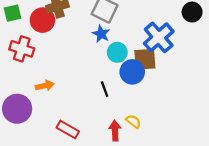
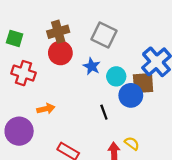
green square: (13, 13) -> (15, 38), turned 30
red circle: (42, 20) -> (60, 53), moved
blue star: (101, 34) -> (92, 66), moved

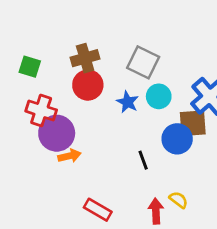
cyan circle: (116, 76) -> (159, 96), moved
purple circle: (19, 131) -> (57, 133), moved

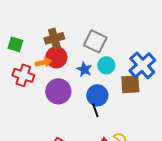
purple circle: (57, 133) -> (58, 91), moved
blue circle: (177, 139) -> (97, 95), moved
orange arrow: (69, 156) -> (43, 62), moved

